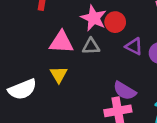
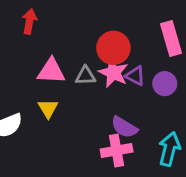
pink star: (94, 18) -> (113, 73), moved
red circle: (115, 22) -> (113, 48), size x1.4

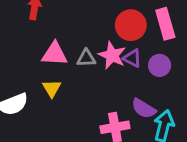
red circle: (113, 48) -> (131, 25), moved
purple semicircle: (124, 127) -> (144, 109), moved

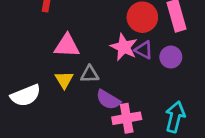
gray triangle: (86, 58) -> (90, 74), moved
purple semicircle: (144, 109) -> (108, 100), moved

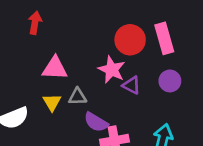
purple triangle: (144, 50) -> (132, 85), moved
purple circle: (171, 57) -> (170, 81), moved

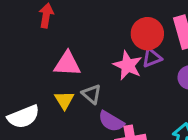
purple triangle: (132, 85) -> (152, 58), moved, turned -48
gray triangle: (78, 97) -> (91, 94), turned 42

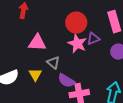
red circle: (147, 34) -> (76, 23), moved
yellow triangle: (64, 100) -> (35, 75), moved

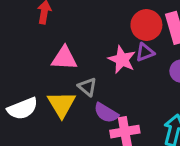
red circle: (76, 23) -> (146, 25), moved
yellow triangle: (35, 75) -> (61, 104), size x1.5

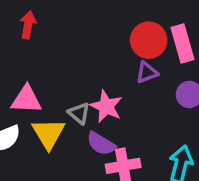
pink triangle: (64, 58) -> (26, 100), moved
pink star: (122, 60) -> (106, 106), moved

